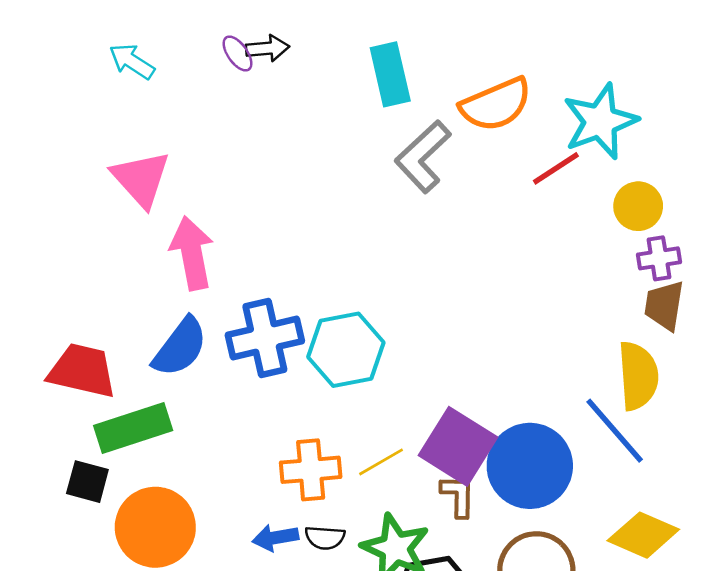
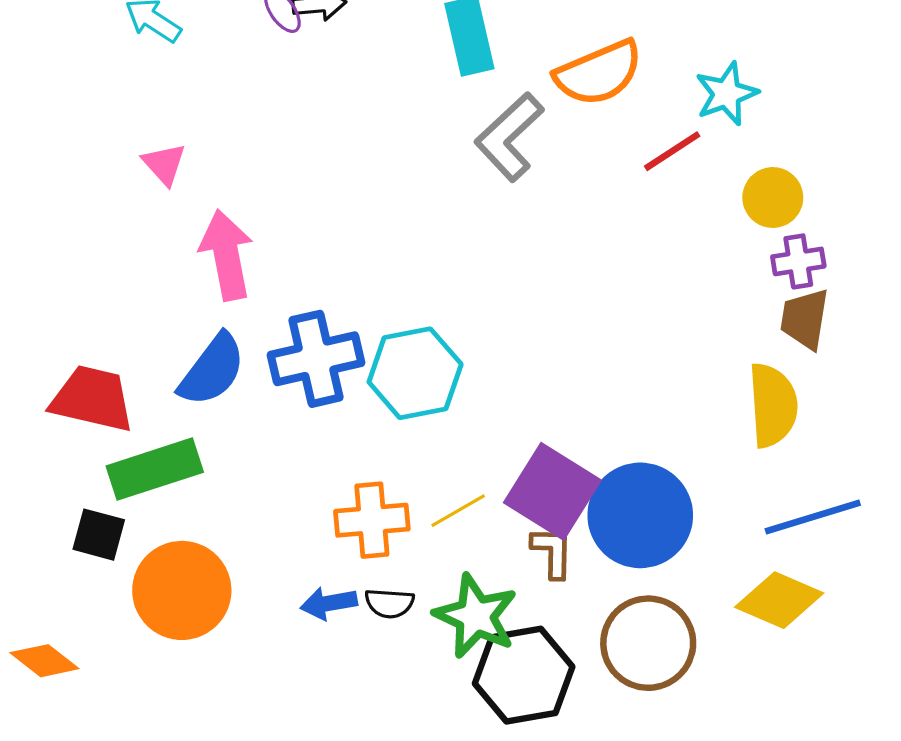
cyan star: (600, 121) -> (726, 94), size x0.7
pink triangle: (141, 179) -> (164, 164), size x0.6
blue line: (615, 431) -> (813, 517), moved, turned -66

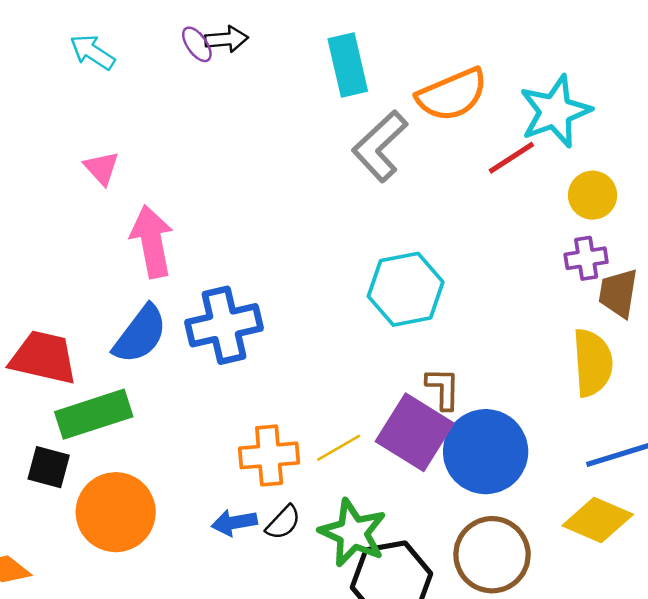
cyan star: (726, 94) -> (555, 111), size x1.4
purple cross: (798, 261) -> (586, 258), moved
cyan hexagon: (415, 373) -> (406, 289), moved
brown L-shape: (552, 552) -> (443, 388), moved
black semicircle: (389, 603) -> (283, 522), turned -51

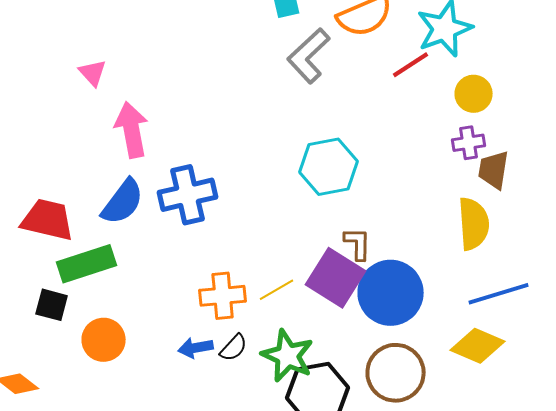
orange circle: (116, 512) -> (104, 340), size x0.7

